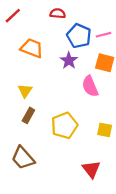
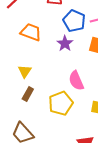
pink semicircle: (90, 86) -> (76, 81), moved

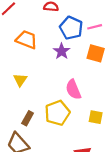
brown rectangle: (28, 94) -> (28, 118), moved

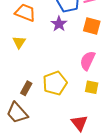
yellow triangle: (20, 80) -> (19, 42), moved
pink semicircle: (73, 90) -> (88, 61), moved, turned 48

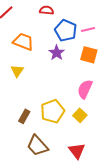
yellow square: (92, 87) -> (80, 115), moved, turned 32
brown trapezoid: (17, 113) -> (37, 146), moved

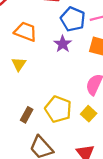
yellow pentagon: (53, 111) -> (58, 109), turned -30

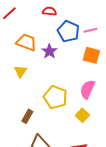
purple star: (63, 44) -> (49, 51), moved
yellow pentagon: (58, 109) -> (55, 97), moved

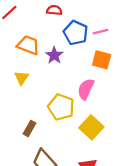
pink semicircle: (87, 89) -> (86, 89), moved
yellow square: (82, 115) -> (91, 127), size x1.5

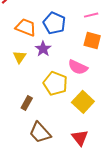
blue pentagon: (76, 33) -> (54, 23), moved
purple star: (54, 55) -> (43, 49), moved
pink semicircle: (86, 89) -> (78, 67), turned -90

